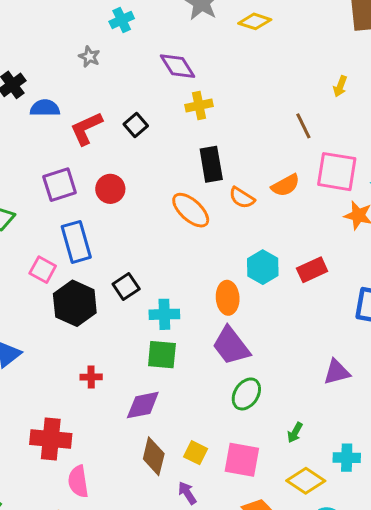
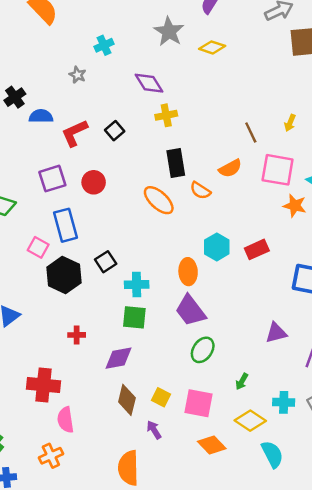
yellow arrow: (340, 86) -> (290, 123), moved
orange semicircle: (286, 185) -> (230, 168), moved

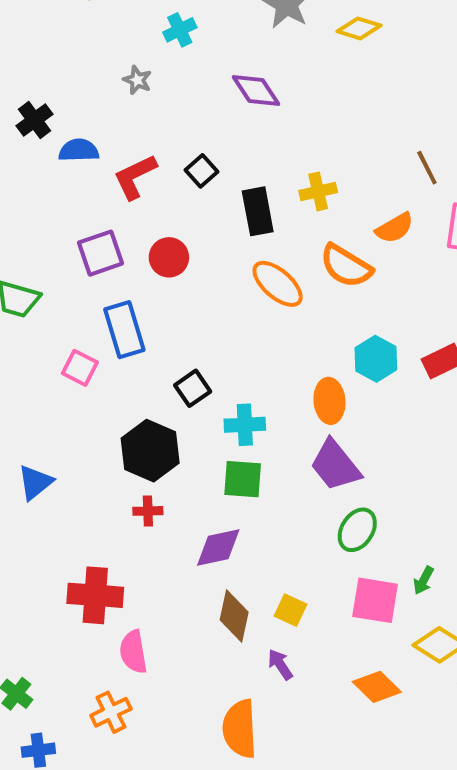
yellow cross: (166, 115) -> (318, 191), moved
black rectangle: (176, 163) -> (258, 211), moved
orange semicircle: (200, 191) -> (346, 266), size x1.5
black hexagon: (64, 275) -> (150, 451), moved
pink square: (199, 403) -> (375, 600), moved

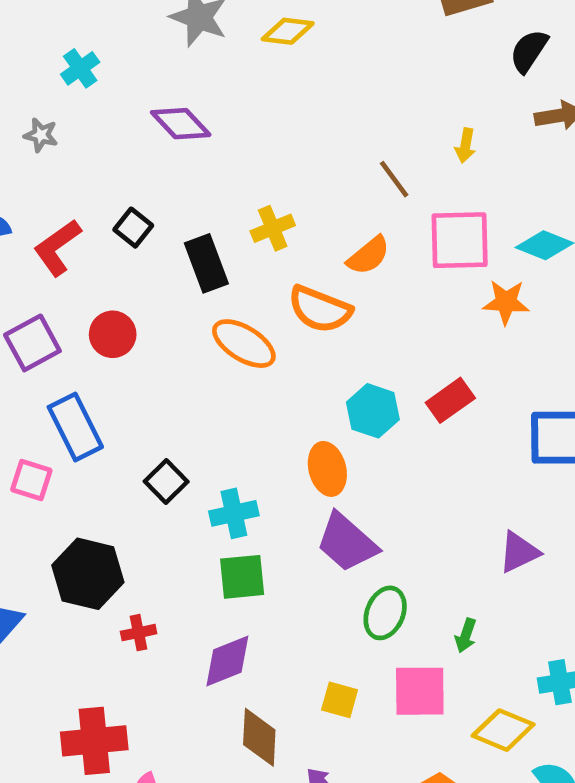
black hexagon: (150, 451) -> (88, 574), moved
green arrow: (424, 580) -> (466, 635), moved
yellow square: (291, 610) -> (340, 700), moved

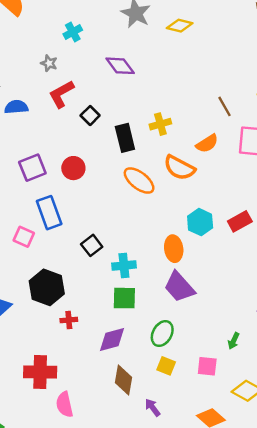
red L-shape: (57, 247) -> (61, 94), moved
green ellipse: (385, 613) -> (162, 334), moved
pink square: (420, 691) -> (207, 366), size x0.7

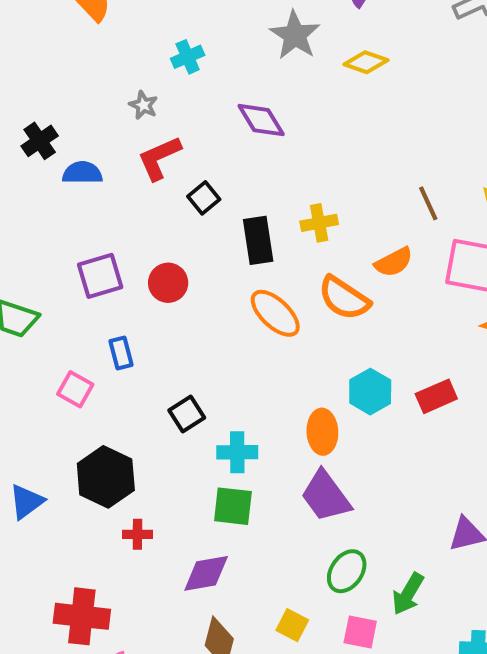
blue rectangle: (49, 213) -> (121, 353), size x0.6
green ellipse: (162, 334) -> (347, 571), moved
green arrow: (234, 341) -> (408, 594), size x1.5

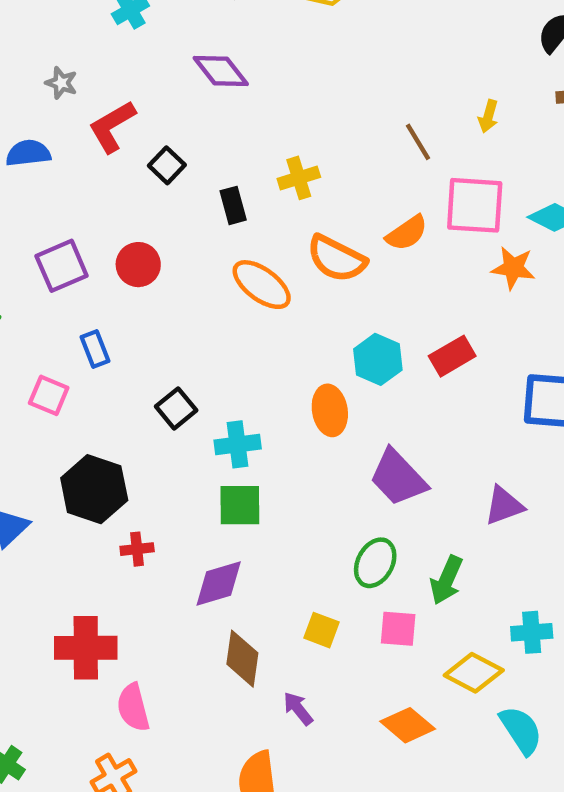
gray star: (143, 105) -> (61, 83), moved
black rectangle: (258, 240) -> (233, 205), size x0.7
orange semicircle: (394, 262) -> (407, 233), moved
purple trapezoid: (326, 496) -> (398, 478), moved

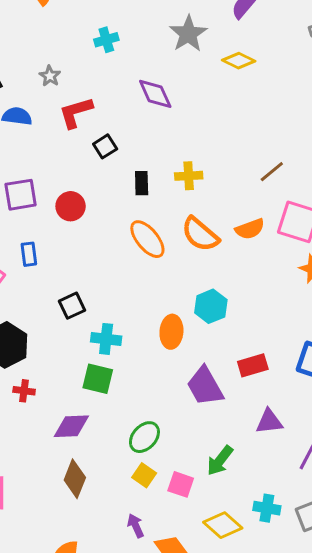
brown line: (418, 142) -> (272, 172), turned 68
red rectangle: (452, 356) -> (253, 365), moved
green ellipse: (375, 563) -> (144, 437), moved
yellow square: (321, 630) -> (144, 475), moved
purple arrow: (298, 709) -> (136, 526), moved

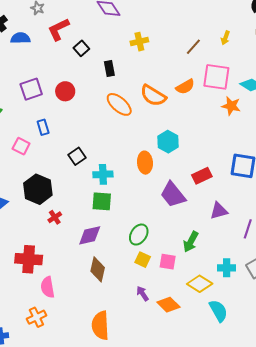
yellow cross: (189, 176) -> (139, 42), moved
red cross: (24, 391) -> (55, 217), turned -32

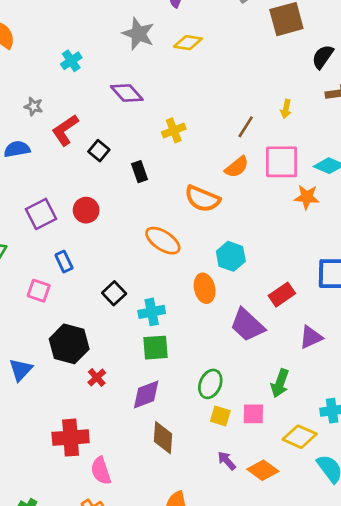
orange semicircle: (185, 87) -> (237, 167), moved
orange ellipse: (119, 104) -> (163, 241), moved

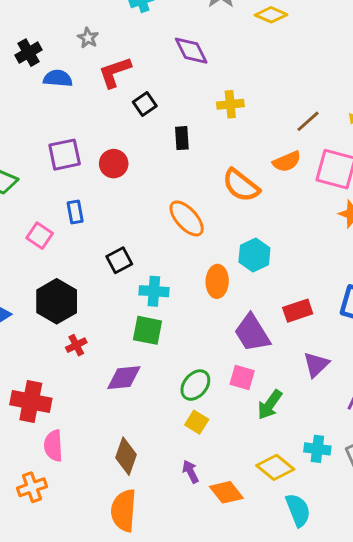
purple triangle: (311, 337) -> (316, 365), turned -35
pink square: (253, 414) -> (242, 378), moved
brown diamond: (163, 438) -> (126, 456), moved

